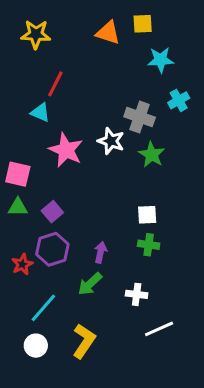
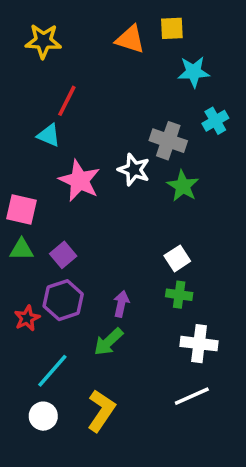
white square: (147, 215) -> (177, 258), turned -30
white cross: (137, 294) -> (199, 344), moved, size x1.4

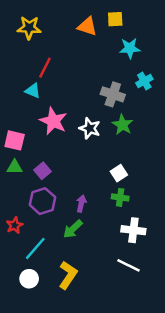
white star: (134, 170) -> (90, 128), moved
red star: (27, 318) -> (15, 225), moved
white line: (192, 396) -> (129, 265), turned 50

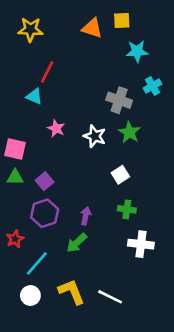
pink star: (53, 121) -> (56, 128), size x0.6
white square: (119, 173) -> (120, 175), moved
white line: (129, 265) -> (110, 297), moved
yellow L-shape: (68, 275) -> (72, 292), turned -56

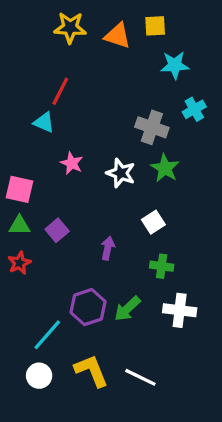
yellow star: (30, 29) -> (70, 28), moved
purple hexagon: (45, 213) -> (88, 307), moved
purple arrow: (86, 216) -> (108, 248), moved
red star: (15, 239) -> (19, 263), moved
green arrow: (77, 243) -> (127, 309), moved

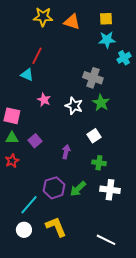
yellow square: (155, 26) -> (106, 19), moved
cyan cross: (194, 109) -> (124, 58), moved
white line: (140, 377) -> (106, 240), moved

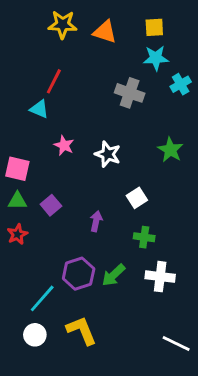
gray cross: (93, 78) -> (130, 93), moved
green star: (101, 103) -> (170, 150), moved
white line: (106, 240) -> (176, 344), moved

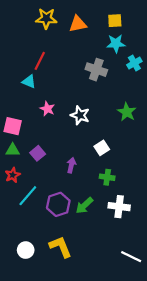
orange triangle: (105, 32) -> (78, 24), turned -30
cyan line: (42, 298) -> (28, 196), moved

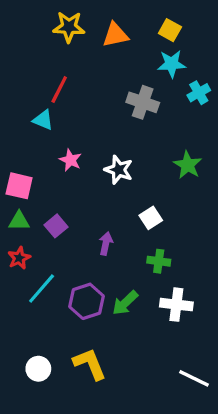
yellow square: (115, 21) -> (170, 30), turned 32

